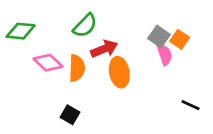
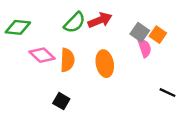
red arrow: (104, 49) -> (100, 20), moved

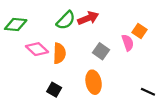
gray square: (140, 32) -> (101, 51), moved
orange ellipse: (105, 64) -> (94, 82), moved
black line: (168, 93) -> (148, 92), moved

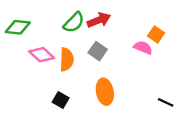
pink semicircle: (128, 43) -> (143, 48), turned -49
gray square: (101, 51) -> (98, 51), moved

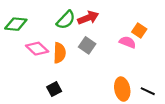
orange ellipse: (105, 92) -> (122, 89), moved
black square: (61, 100) -> (54, 89), turned 32

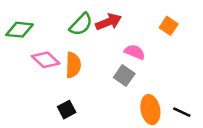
orange square: (139, 31) -> (169, 26), moved
pink semicircle: (128, 42) -> (135, 52), moved
gray square: (87, 45) -> (124, 76), moved

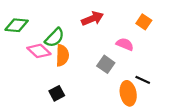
green semicircle: (81, 24) -> (55, 38), moved
pink semicircle: (135, 52) -> (125, 44), moved
black line: (182, 112) -> (143, 80), moved

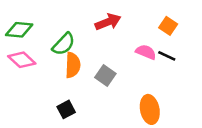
pink diamond: (39, 51) -> (22, 60), moved
gray square: (106, 64) -> (105, 75), moved
black line: (143, 80) -> (167, 56), moved

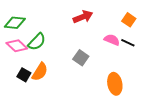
green semicircle: (64, 44) -> (37, 42), moved
orange semicircle: (73, 65) -> (40, 72), moved, turned 30
black square: (66, 109) -> (24, 75), moved, turned -32

